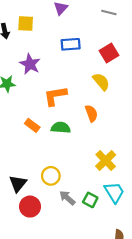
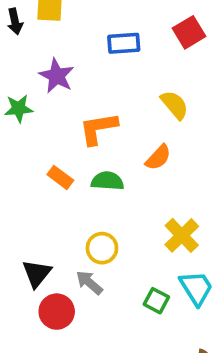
red square: (109, 53) -> (189, 32), moved
orange semicircle: (91, 113) -> (158, 157), turned 63
yellow circle: (51, 176) -> (102, 248), moved
gray arrow: (67, 198) -> (89, 283), moved

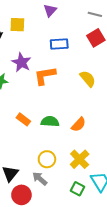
orange L-shape: (98, 128) -> (45, 76), moved
orange semicircle: (158, 157) -> (79, 125), moved
yellow cross: (182, 235) -> (80, 159), moved

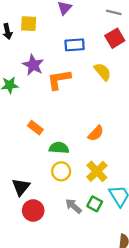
yellow semicircle: (88, 79) -> (103, 72), moved
green semicircle: (50, 121) -> (59, 148), moved
gray arrow: (40, 179) -> (73, 206), moved

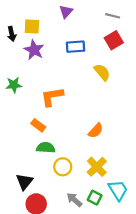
purple star: (33, 65) -> (34, 50), moved
orange L-shape: (59, 80) -> (52, 97), moved
green semicircle: (59, 148) -> (46, 148), moved

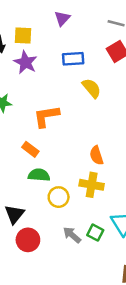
yellow semicircle: (102, 72) -> (92, 88), moved
orange semicircle: (96, 131) -> (96, 155), turned 119
yellow cross: (97, 167) -> (92, 185), moved, turned -36

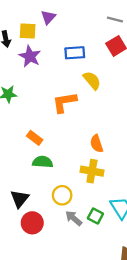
purple triangle: (62, 18) -> (48, 17), moved
orange L-shape: (46, 116) -> (64, 102), moved
yellow circle: (59, 197) -> (62, 195), moved

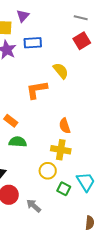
blue rectangle: (75, 53) -> (33, 43), moved
yellow circle: (62, 195) -> (48, 171), moved
gray arrow: (74, 218) -> (34, 206), moved

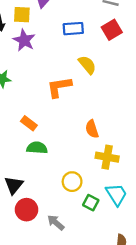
blue rectangle: (33, 43) -> (73, 29), moved
yellow cross: (61, 150) -> (107, 157), moved

